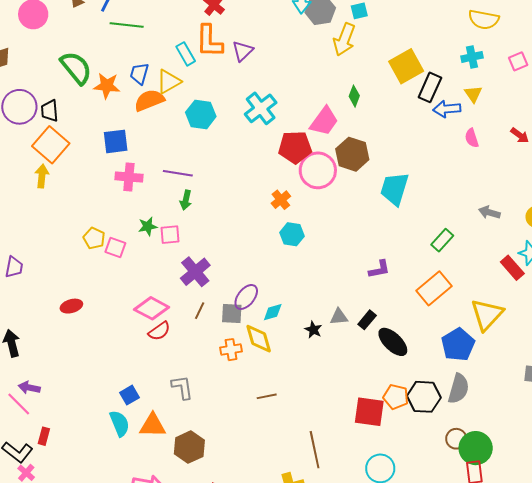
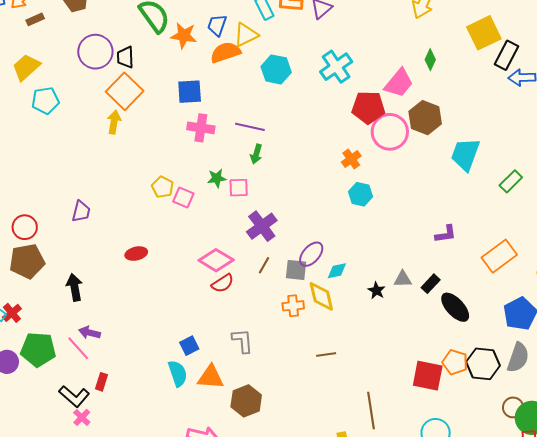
green rectangle: (442, 240) -> (511, 181), moved

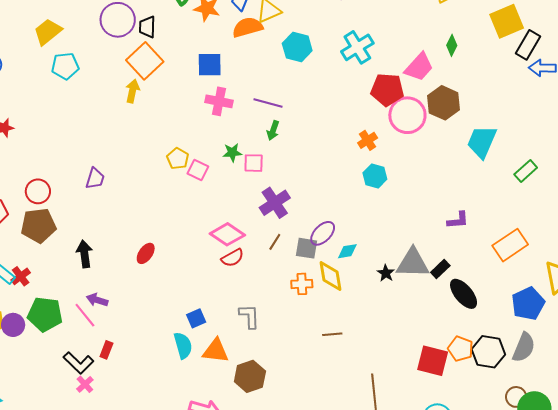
red ellipse: (136, 254) -> (146, 253), moved, turned -45
gray triangle: (403, 279) -> (413, 263), size x1.8

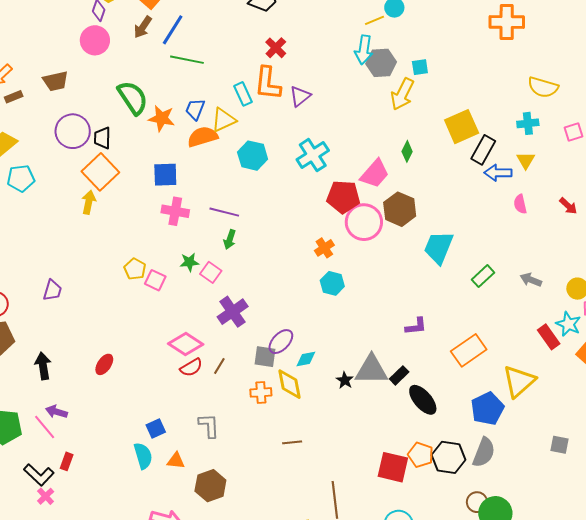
pink square: (254, 163) -> (211, 272), turned 35
brown line: (275, 242) -> (219, 366), moved
orange triangle: (216, 351) -> (176, 461), size x0.7

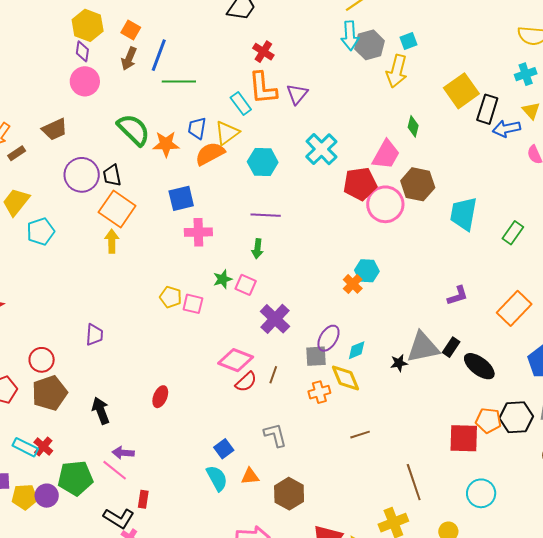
purple line: (224, 212) -> (266, 215), moved
orange cross: (324, 248) -> (353, 284), moved
black star: (345, 380) -> (399, 363), turned -30

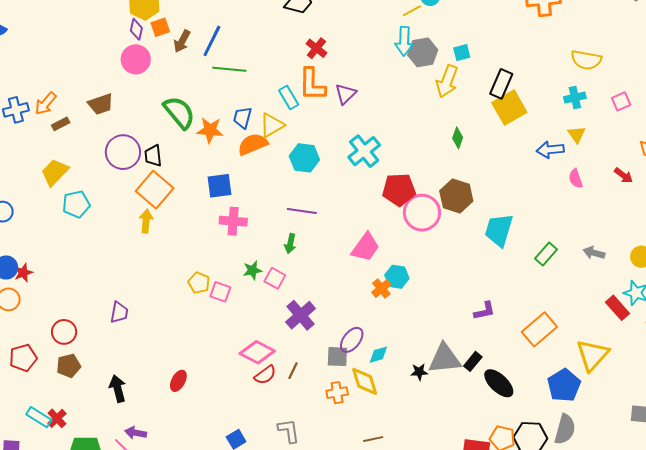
orange square: (131, 30) -> (160, 27), moved, turned 36
black rectangle: (487, 109) -> (501, 84), moved
pink trapezoid: (386, 155) -> (365, 247), moved
brown pentagon: (50, 393) -> (69, 366), size x0.7

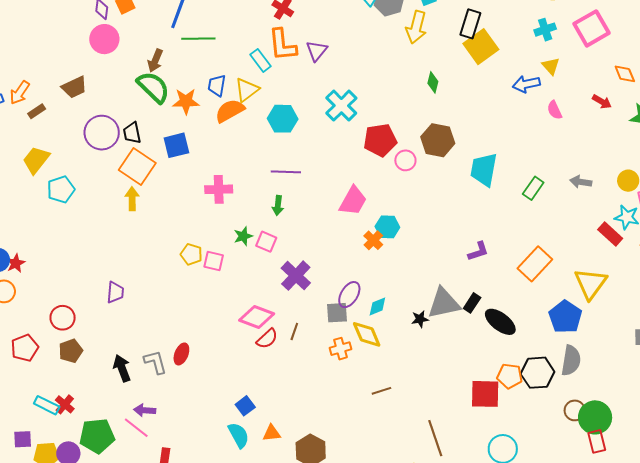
brown arrow: (182, 41) -> (155, 61), moved
pink square: (621, 101) -> (591, 28), size x1.8
blue square: (220, 186) -> (176, 145), moved
pink circle: (422, 213) -> (405, 160), size x0.6
gray L-shape: (289, 431) -> (155, 362), moved

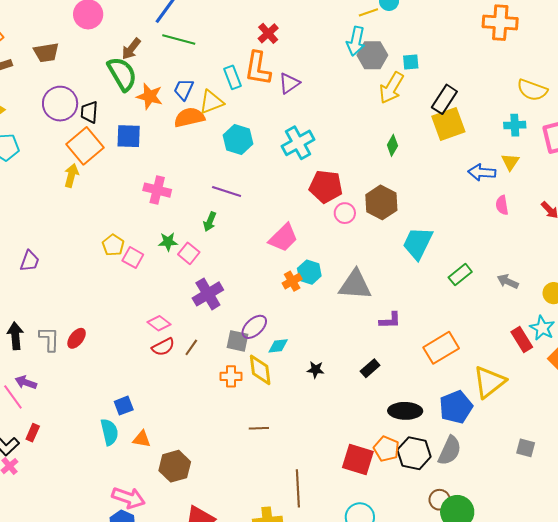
gray triangle: (444, 303) -> (355, 285), moved
pink diamond: (257, 317) -> (159, 323), size x0.7
black ellipse: (500, 322) -> (405, 411), moved, turned -52

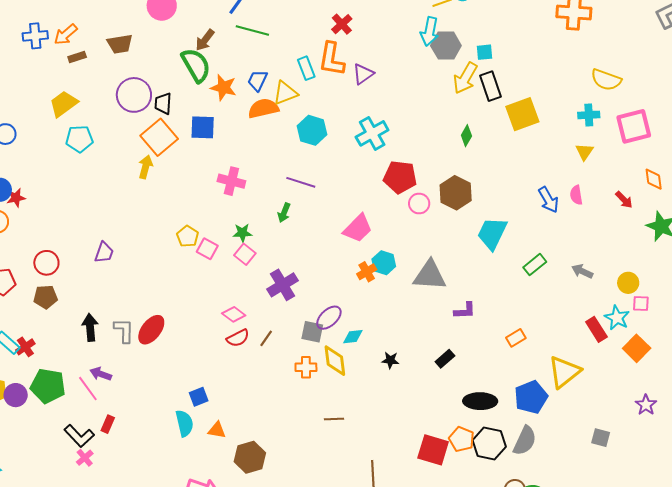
black rectangle: (444, 99) -> (491, 86), moved, turned -52
blue arrow: (482, 172) -> (548, 200), moved, turned -124
pink square: (189, 253) -> (245, 254), moved
red ellipse: (77, 338) -> (151, 330), size x1.4
orange rectangle: (441, 348) -> (516, 338), size x0.6

